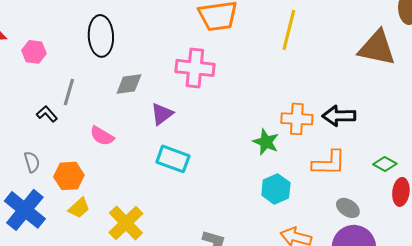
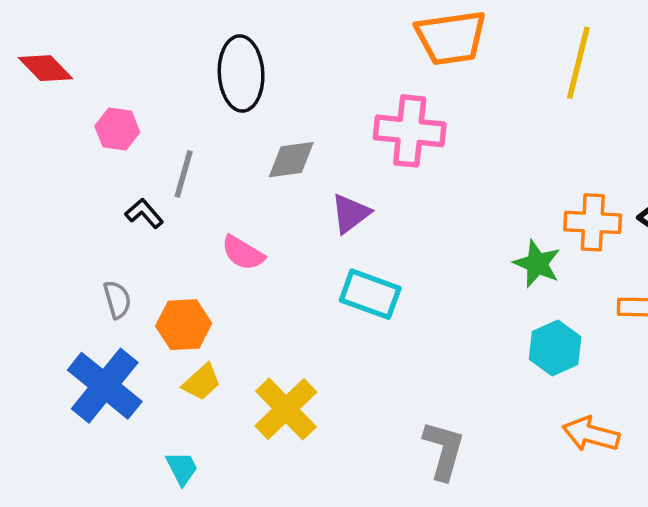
pink hexagon: (34, 52) -> (117, 129), moved

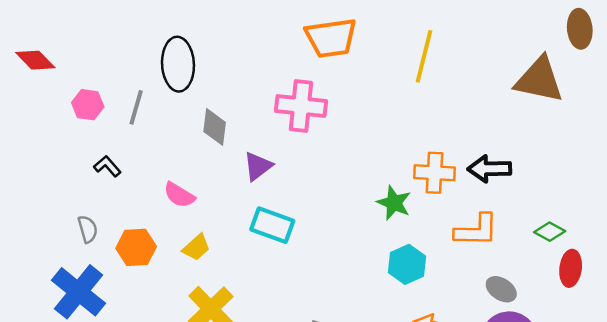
gray diamond: (291, 160) -> (215, 127), turned -75
gray line: (184, 174) -> (136, 107), moved
yellow trapezoid: (202, 382) -> (196, 247), moved

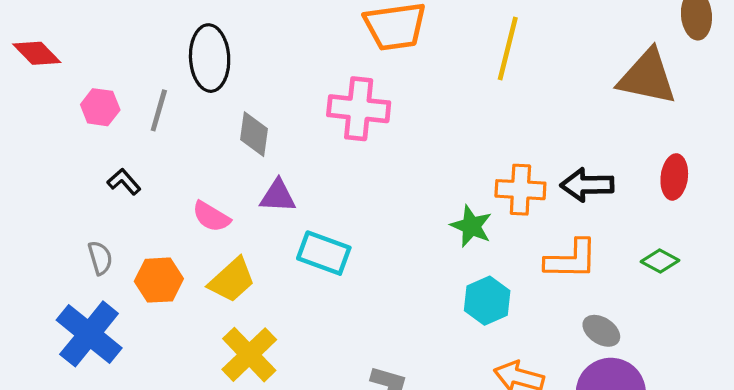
purple triangle: (258, 166) -> (278, 196), moved, turned 40
yellow trapezoid: (196, 247) -> (232, 280), size x1.4
red ellipse: (571, 268) -> (674, 177), moved

